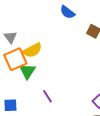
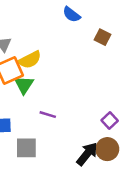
purple line: (47, 96) -> (48, 115), turned -40

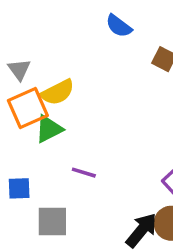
green triangle: (24, 85) -> (49, 129), turned 30

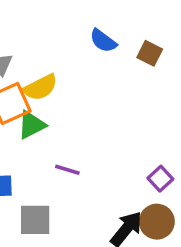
blue semicircle: (119, 26) -> (103, 41), moved

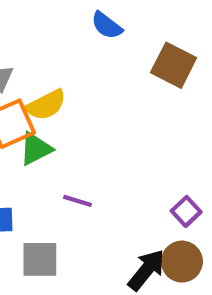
blue semicircle: (103, 41) -> (107, 25), moved
brown square: (150, 53) -> (174, 65), size x1.5

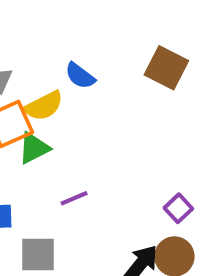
blue semicircle: (107, 25) -> (80, 76), moved
purple line: (77, 201) -> (74, 198), turned -40

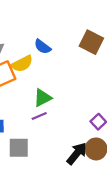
green triangle: (34, 148) -> (43, 98), moved

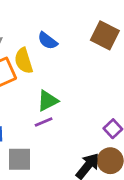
yellow semicircle: (22, 64) -> (24, 61), turned 100

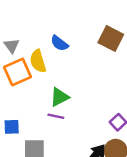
purple line: (44, 122) -> (56, 116), turned 35

